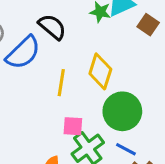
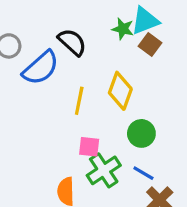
brown square: (148, 25) -> (150, 44), moved
green circle: (122, 111) -> (141, 133), size x0.7

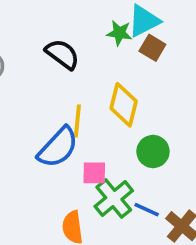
blue semicircle: (41, 68) -> (58, 147), moved
blue line: (143, 173) -> (147, 210), moved

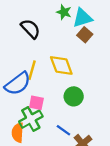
green star: (119, 33) -> (64, 12), moved
yellow diamond: (124, 105) -> (61, 65), turned -45
green cross: (114, 199) -> (31, 119), moved

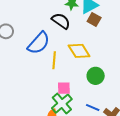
black semicircle: (30, 29) -> (61, 21), moved
blue semicircle: (18, 84) -> (39, 43), moved

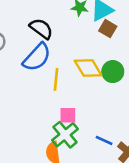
black semicircle: (61, 21) -> (41, 29), moved
green circle: (96, 76) -> (113, 72), moved

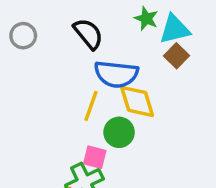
blue semicircle: (37, 57) -> (116, 74), moved, turned 40
green circle: (113, 72) -> (119, 132), moved

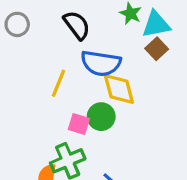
yellow line: (91, 106) -> (59, 83), moved
pink square: (95, 157) -> (79, 124), moved

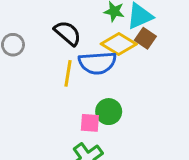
yellow line: (59, 83) -> (68, 73), moved
yellow diamond: (119, 89) -> (119, 44), moved, turned -32

